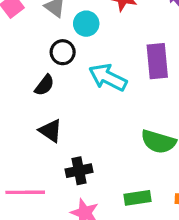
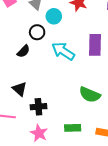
black triangle: (50, 131) -> (20, 89), moved

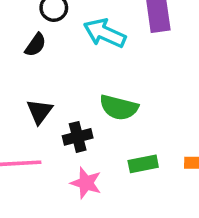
black triangle: (20, 89) -> (40, 111), turned 35
green semicircle: (90, 95) -> (119, 107), moved

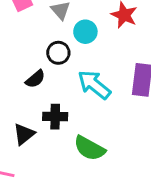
black cross: (78, 137) -> (55, 117), moved

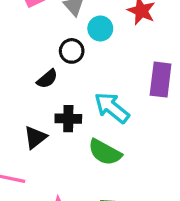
cyan arrow: (94, 85) -> (112, 108), moved

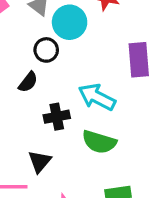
cyan circle: (100, 28) -> (70, 22), size x1.4
black triangle: (35, 137) -> (40, 162), moved

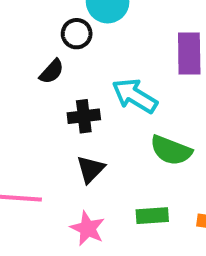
green semicircle: (99, 142) -> (171, 150), moved
black triangle: (40, 162) -> (91, 169), moved

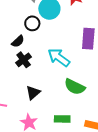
black cross: (84, 116) -> (24, 60), moved, turned -35

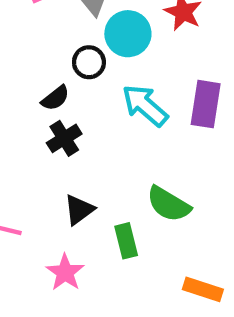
cyan arrow: (59, 57) -> (145, 105), moved
green rectangle: (62, 119) -> (126, 241), moved, turned 70

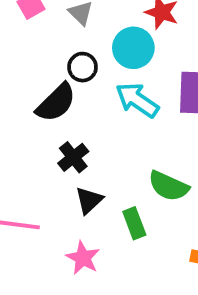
cyan circle: (128, 34) -> (133, 48), moved
black semicircle: (55, 98) -> (56, 103), size x1.6
black cross: (64, 138) -> (73, 157), moved

